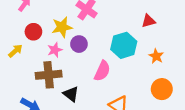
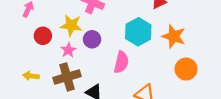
yellow star: (62, 27) -> (71, 25), turned 30
yellow arrow: (15, 51) -> (31, 76), moved, turned -120
orange star: (156, 56) -> (174, 36), size x1.5

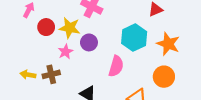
red circle: (43, 36) -> (46, 27), moved
orange circle: (186, 69) -> (164, 77), moved
brown cross: (67, 77) -> (51, 74), moved, size x0.7

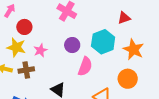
yellow star: (70, 28) -> (16, 47), moved
purple circle: (89, 42) -> (72, 45), moved

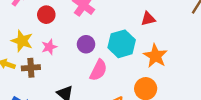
red circle: (24, 27) -> (46, 15), moved

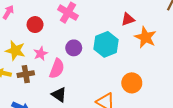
orange star: (155, 56) -> (145, 37), moved
pink semicircle: (98, 70) -> (57, 69), moved

